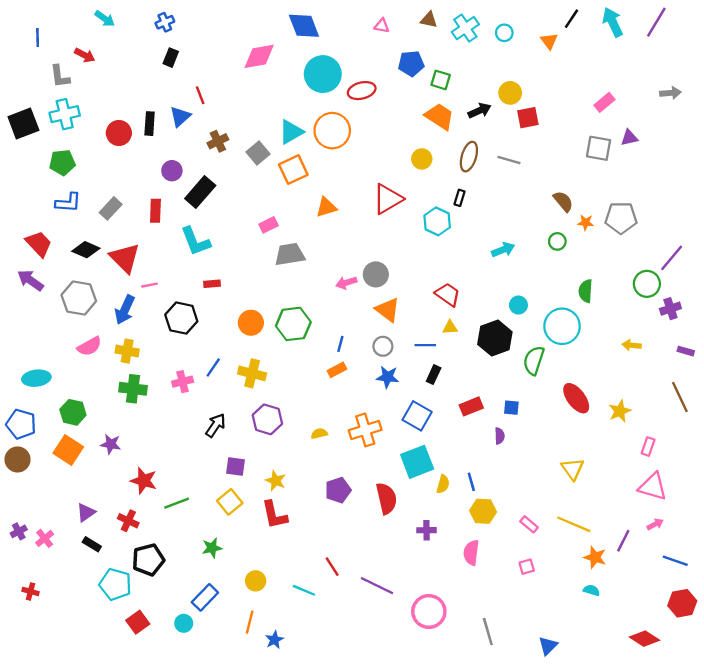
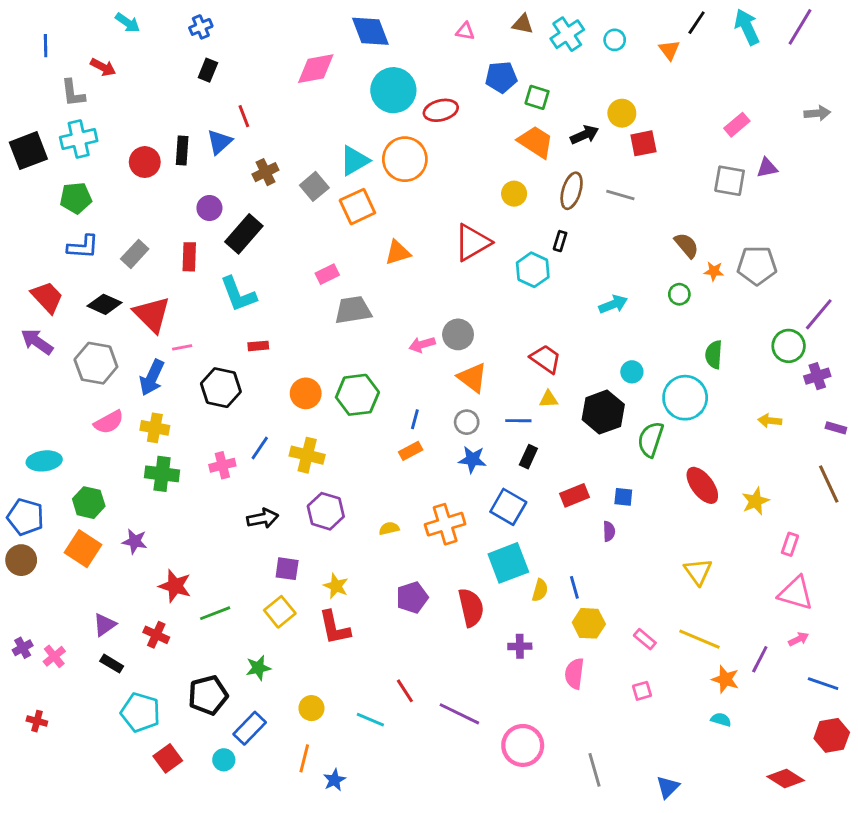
black arrow: (216, 425) -> (263, 518), turned 45
black pentagon: (148, 560) -> (208, 695), moved

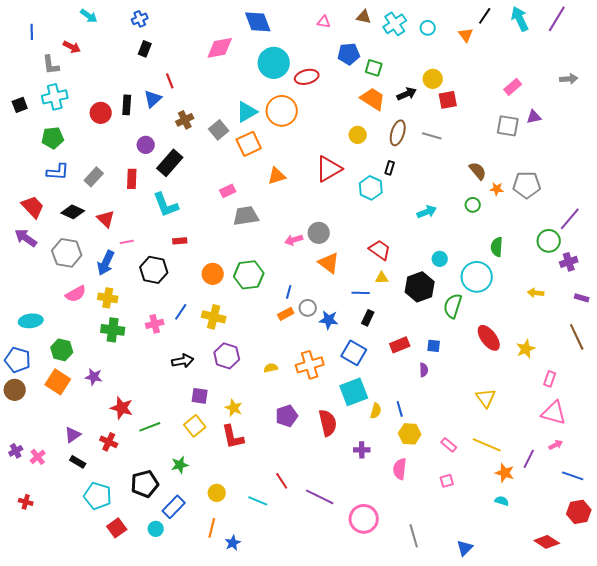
black square: (28, 151) -> (20, 105), size x0.6
red triangle: (152, 314) -> (106, 219), size x0.7
gray circle: (467, 422) -> (308, 308), moved

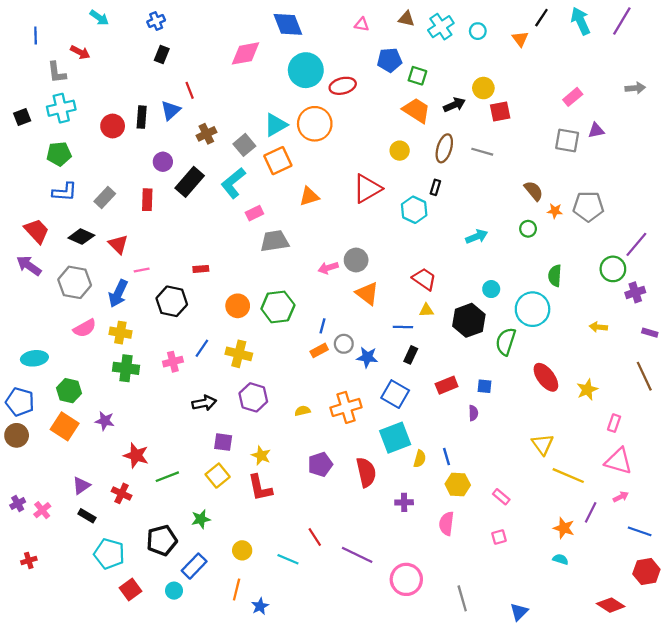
cyan L-shape: (166, 205) -> (233, 183), moved, turned 72
yellow line: (487, 445) -> (568, 476), moved
red cross: (26, 502) -> (29, 560), turned -32

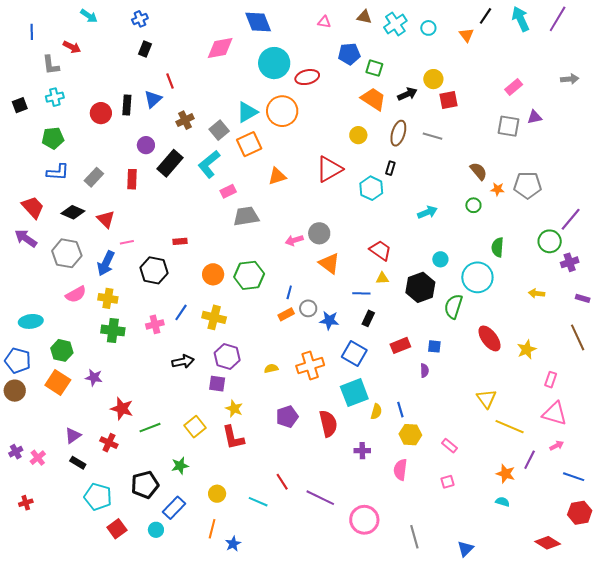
cyan cross: (61, 108) -> (55, 97), size x0.7
purple square: (223, 442) -> (217, 384), moved

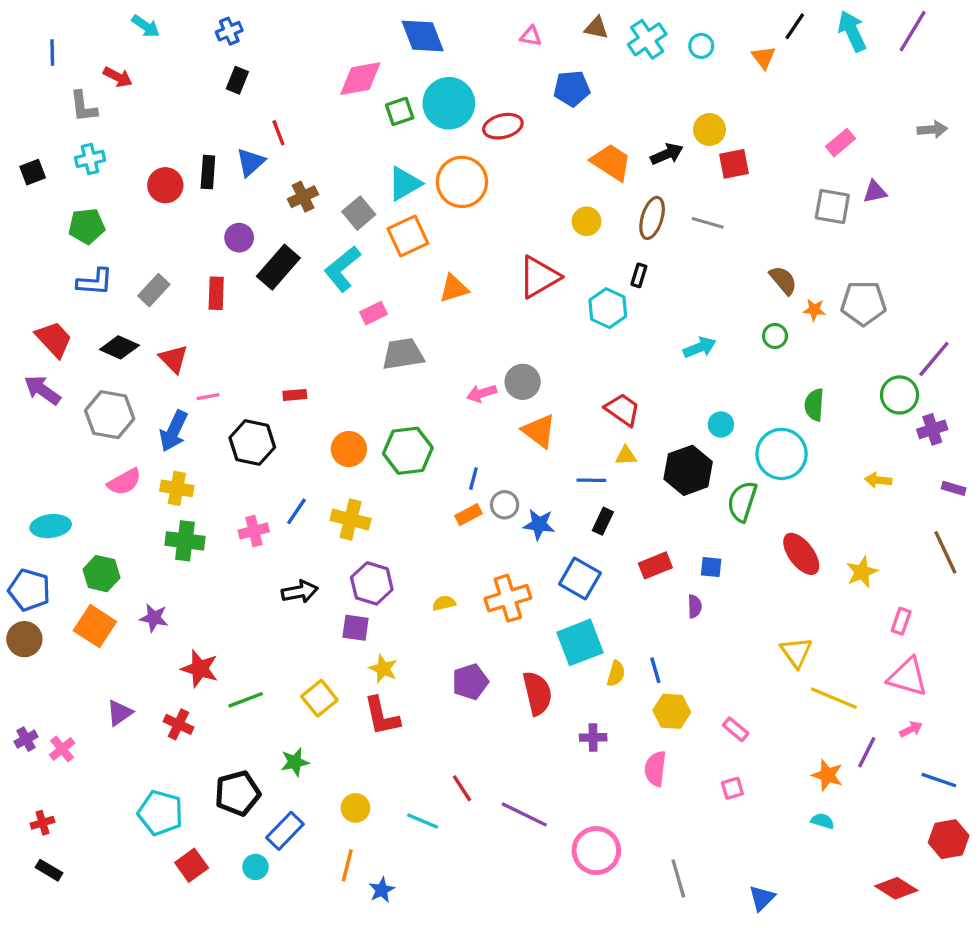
green square: (374, 68) -> (400, 111), moved, turned -36
black rectangle: (78, 463) -> (49, 870), moved

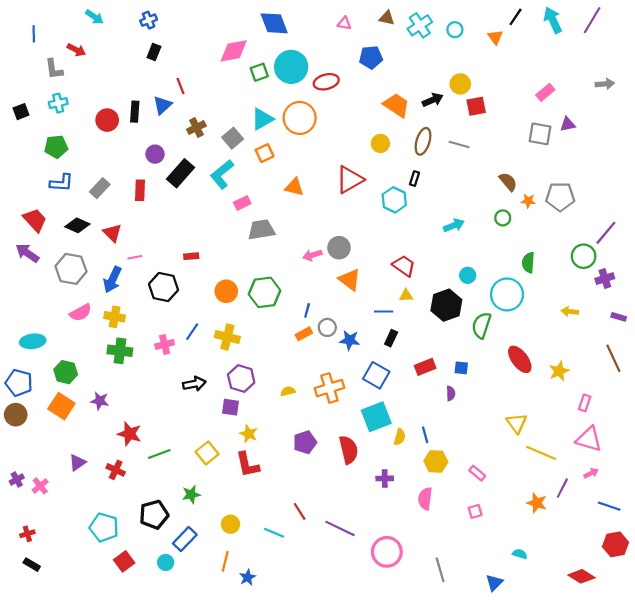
orange square: (408, 236) -> (265, 153), size x0.7
orange triangle: (454, 288) -> (294, 187), turned 30
cyan semicircle: (823, 821) -> (520, 554), moved

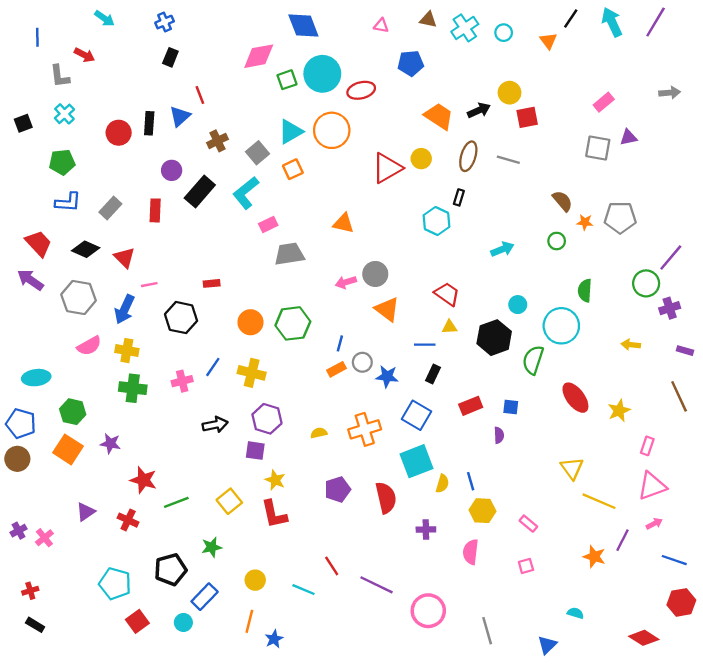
cyan cross: (58, 103) -> (64, 114), turned -30
red triangle: (350, 180) -> (387, 168), moved
orange triangle: (294, 187) -> (343, 223), moved
pink triangle: (589, 439) -> (652, 486), turned -36

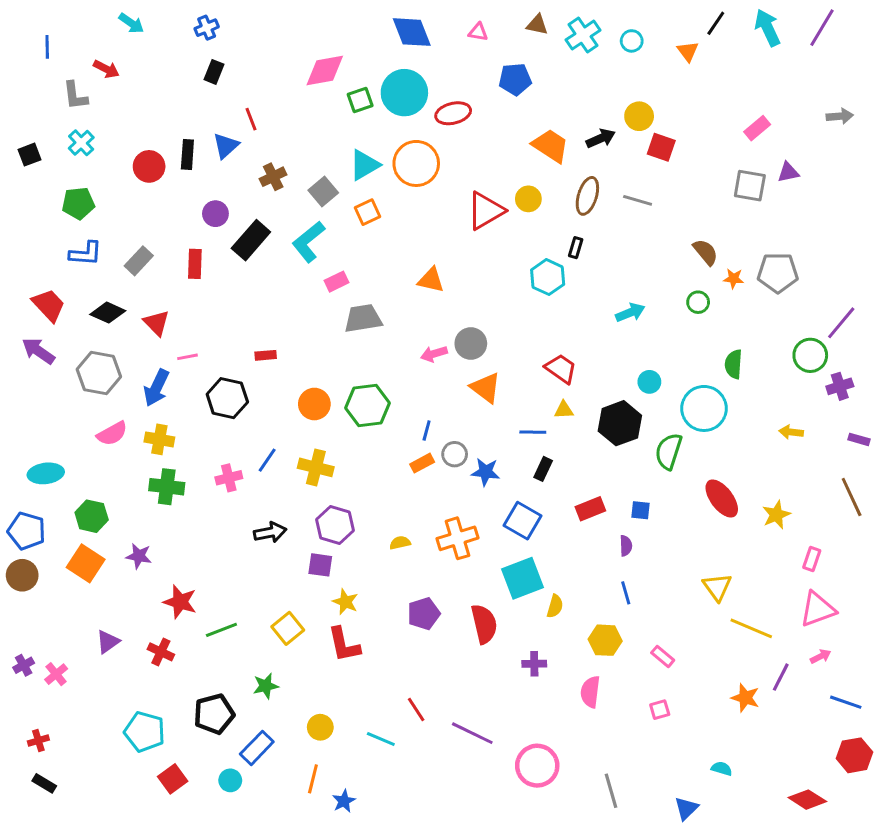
blue diamond: (303, 26) -> (412, 32), moved
red square: (527, 117) -> (661, 147), turned 30
blue line: (471, 481) -> (626, 593), moved

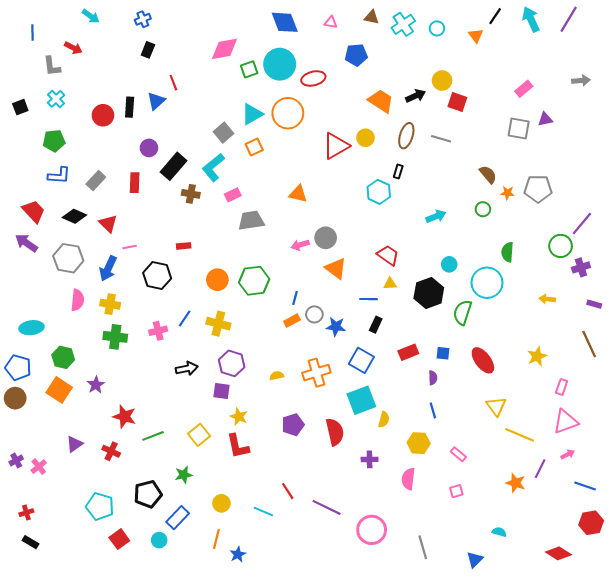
brown cross: (273, 177) -> (191, 194), moved, turned 36
pink semicircle: (112, 434) -> (77, 300), turned -55
red ellipse: (722, 498) -> (483, 360), moved
purple star: (139, 556) -> (96, 385), turned 30

